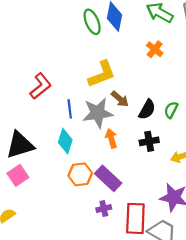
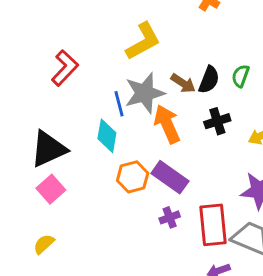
brown arrow: (120, 99) -> (183, 83), moved
blue line: (70, 109) -> (119, 104), moved
orange arrow: (111, 138) -> (167, 124), size x1.5

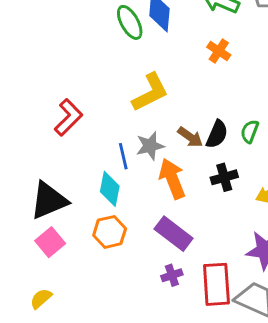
gray star: (145, 93) -> (150, 146), size x0.7
orange hexagon: (133, 177) -> (110, 232), moved

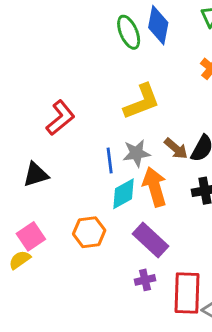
cyan diamond: (110, 189) -> (124, 194), moved, turned 44
black triangle: (49, 200) -> (36, 175), moved, size x0.7
yellow semicircle: (41, 299) -> (20, 260), moved

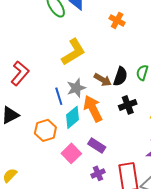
orange hexagon: (89, 232) -> (45, 130), moved
pink square: (31, 236) -> (71, 153), moved
purple rectangle: (151, 240) -> (97, 145), size x0.7

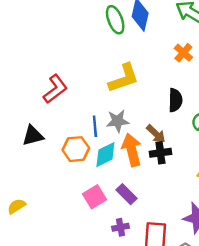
black semicircle: (120, 76) -> (175, 100), moved, turned -30
brown arrow: (103, 80) -> (156, 134), moved
black cross: (128, 105) -> (160, 153), moved
orange hexagon: (45, 130) -> (76, 149), moved

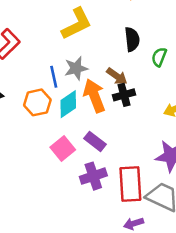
purple cross: (121, 227) -> (93, 176), size x1.5

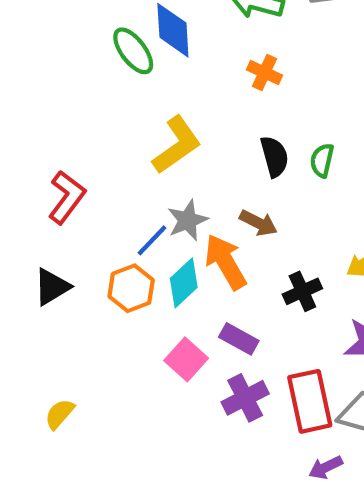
green semicircle: (159, 57) -> (322, 160), moved
blue line: (54, 77) -> (152, 240), turned 65
black cross: (124, 95) -> (302, 291), moved

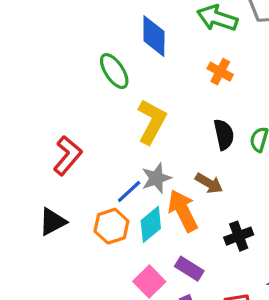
green ellipse: (133, 51) -> (114, 71), moved
yellow L-shape: (177, 145) -> (152, 122), turned -30

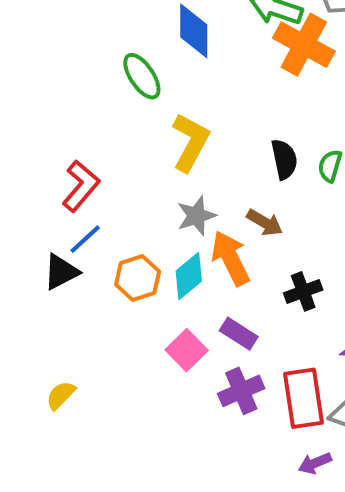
orange cross: (220, 72) -> (304, 45), moved, size x1.8
blue line: (129, 191) -> (85, 239), moved

